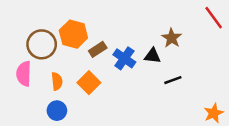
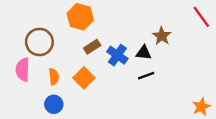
orange hexagon: (73, 34) -> (80, 17), moved
black line: (173, 80) -> (146, 76), moved

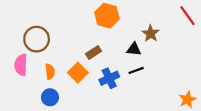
orange hexagon: (80, 17) -> (107, 16), moved
brown rectangle: (92, 47) -> (94, 53), moved
blue cross: (117, 55) -> (109, 78), moved, turned 30

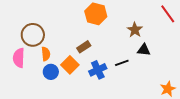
black triangle: (134, 49) -> (144, 50), moved
orange semicircle: (50, 72) -> (46, 54), moved
blue circle: (50, 97) -> (51, 72), moved

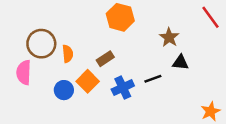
orange semicircle: (46, 54) -> (68, 54), moved

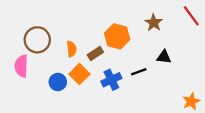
orange hexagon: (120, 17) -> (117, 36), moved
brown star: (169, 37) -> (154, 23), moved
orange semicircle: (68, 54) -> (71, 49), moved

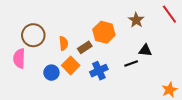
black line: (139, 72) -> (131, 63), moved

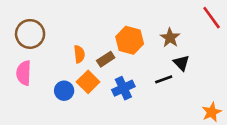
brown star: (136, 20) -> (170, 38), moved
brown circle: (33, 35) -> (30, 34), moved
black triangle: (145, 50) -> (181, 63), turned 40

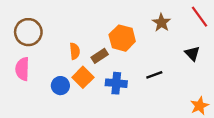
brown star: (170, 38) -> (161, 23), moved
black triangle: (181, 63) -> (192, 53), moved
blue cross: (123, 88) -> (116, 83), turned 30

